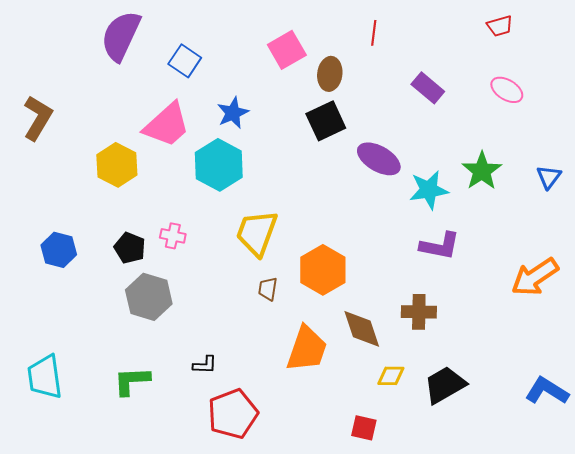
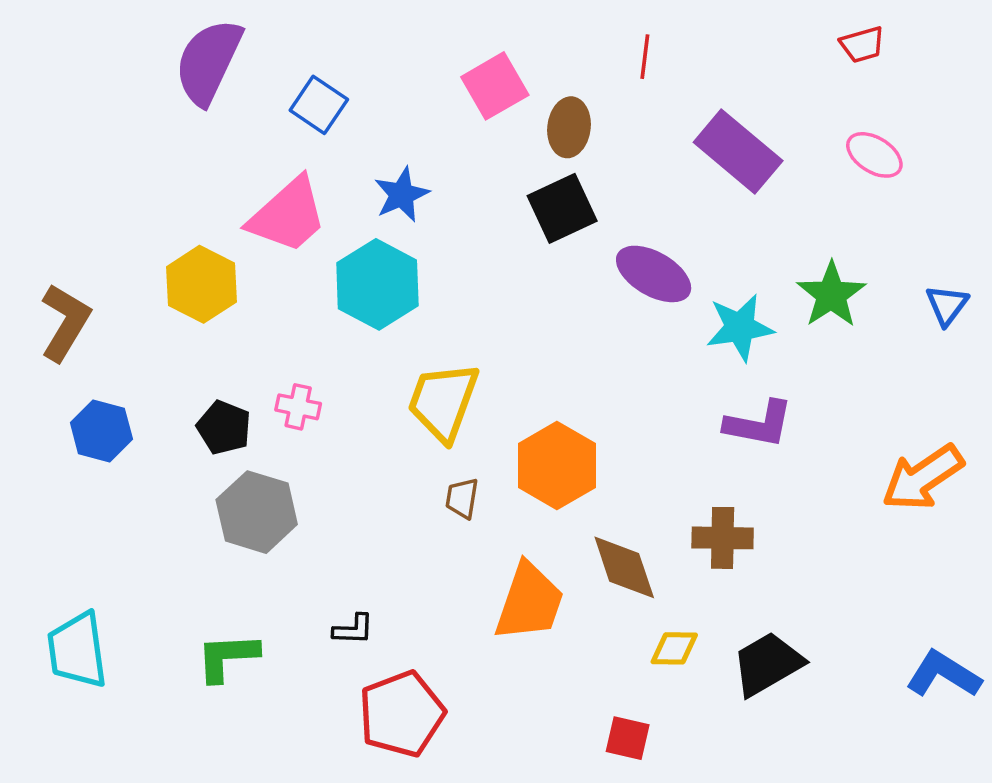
purple rectangle: (428, 88) -> (738, 151), size x1.5
brown L-shape: (38, 118) -> (65, 322), moved

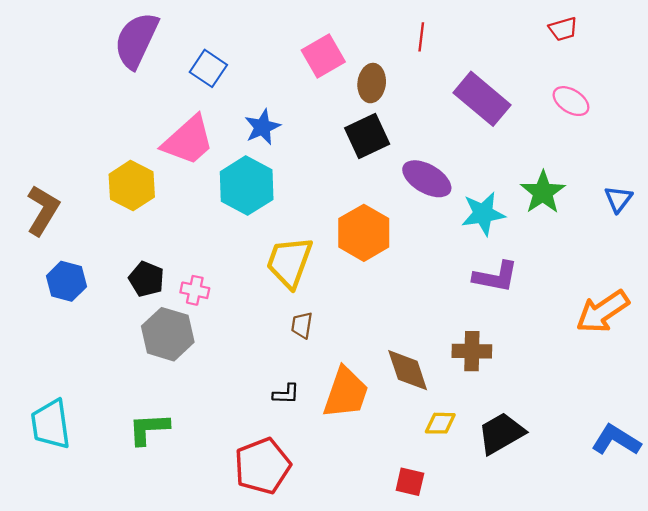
pink cross: (298, 407) -> (195, 290), moved
orange hexagon: (557, 465) -> (364, 233), moved
black L-shape: (353, 629) -> (286, 394), moved

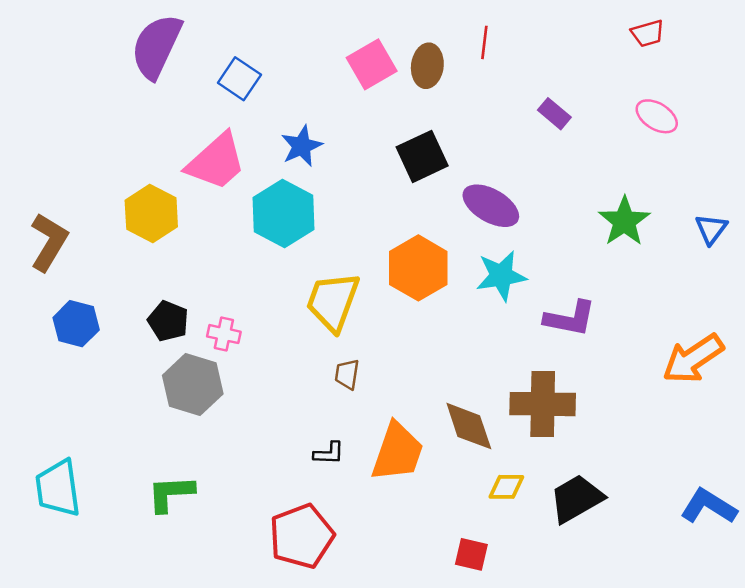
brown ellipse: (372, 83) -> (427, 66), moved
purple rectangle: (482, 99) -> (554, 114), size x0.5
cyan star: (483, 214) -> (501, 276), moved
brown cross: (472, 351) -> (543, 404), size x1.4

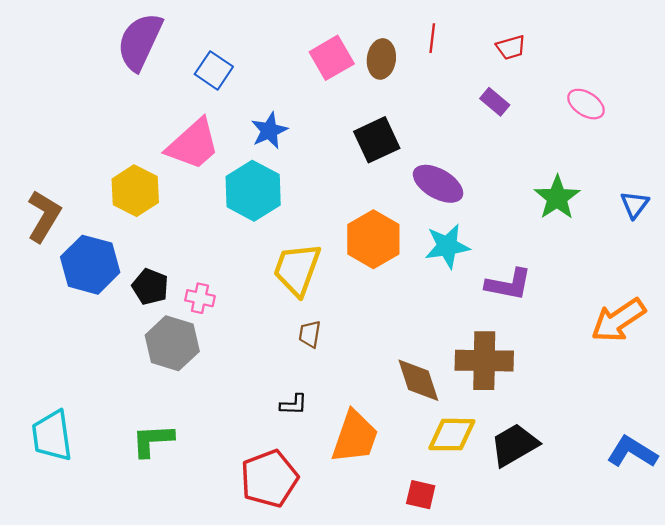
red trapezoid: (648, 33) -> (511, 47), moved
blue hexagon: (76, 324) -> (90, 265), moved, size x1.4
orange trapezoid: (398, 452) -> (355, 437), moved
yellow diamond: (506, 487) -> (452, 435), size x1.5

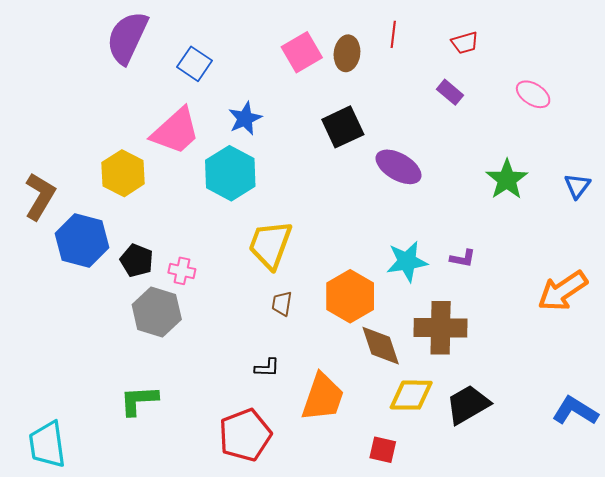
orange hexagon: (373, 239) -> (350, 296), moved
cyan star: (447, 246) -> (407, 262), moved
purple L-shape: (509, 284) -> (463, 258), size x0.6
cyan trapezoid: (52, 436) -> (47, 444), moved

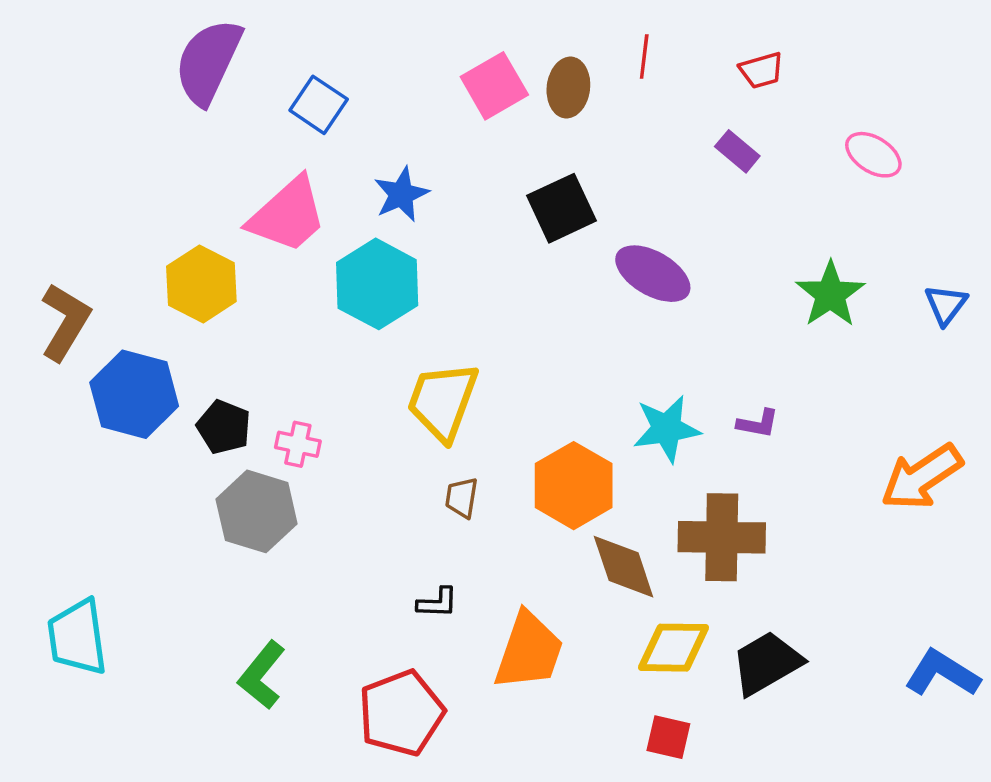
green L-shape: (139, 400) -> (262, 675), moved, turned -48
cyan trapezoid: (47, 444) -> (77, 637), moved
red square: (383, 450) -> (668, 737), moved

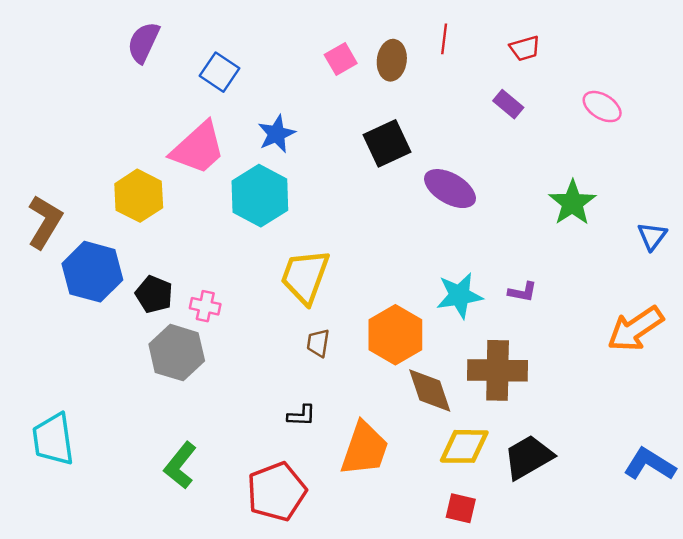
purple semicircle: (208, 62) -> (143, 42), size x0.7
pink square: (494, 86) -> (341, 59), size x0.7
blue triangle: (946, 305) -> (652, 236), moved

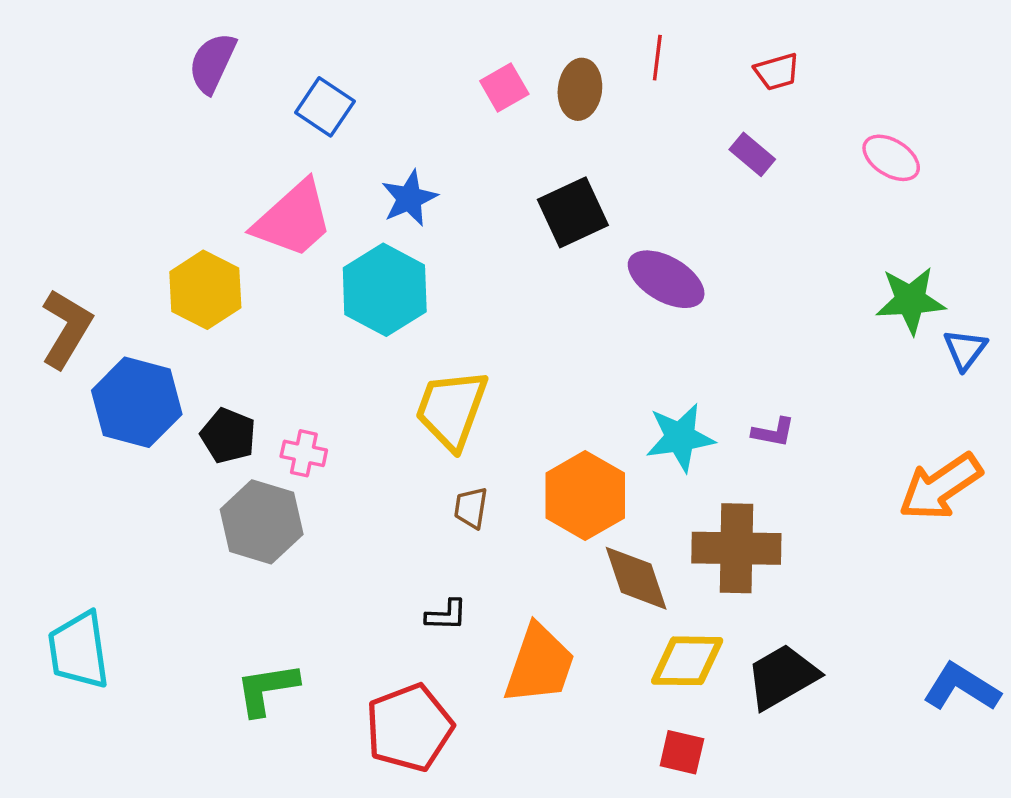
green star: (572, 203) -> (911, 300), moved, turned 30
green L-shape: (180, 465) -> (267, 689), turned 42

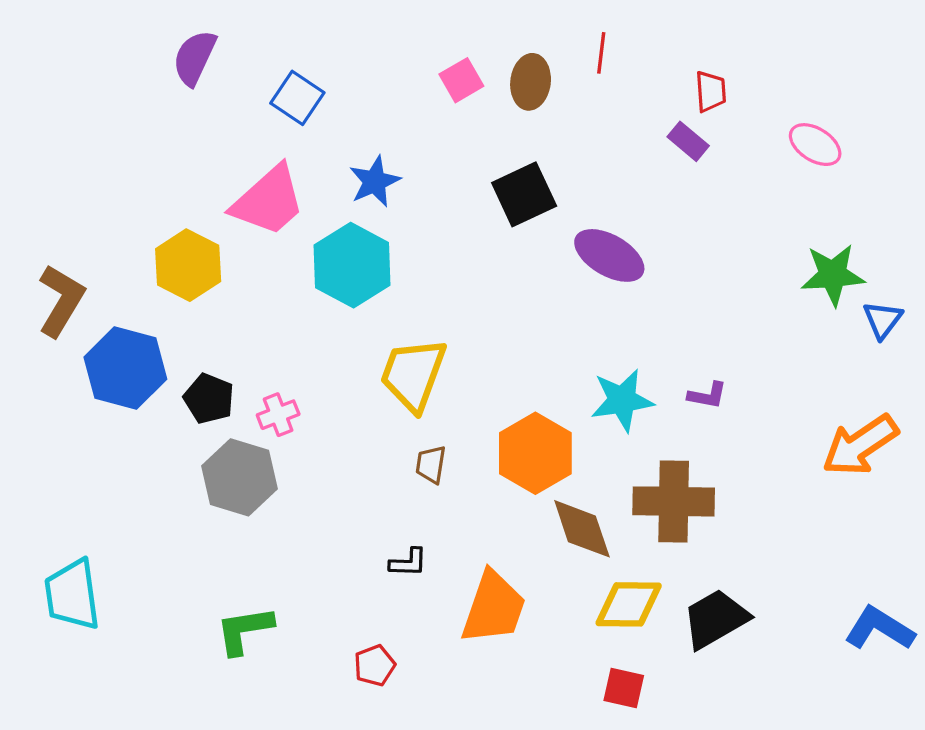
red trapezoid: (777, 72) -> (711, 91), moved, turned -78
pink cross: (304, 453) -> (278, 415), turned -33
red pentagon: (409, 728) -> (375, 665), size x0.5

